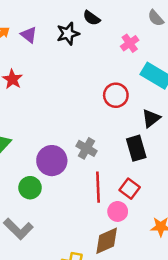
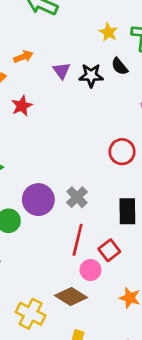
purple triangle: (29, 35) -> (61, 71), moved
brown diamond: (107, 241) -> (71, 297), turned 40

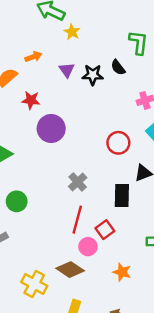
yellow star: (108, 32) -> (72, 32), moved
red star: (22, 106) -> (31, 100), turned 30
purple circle: (38, 200) -> (51, 128), moved

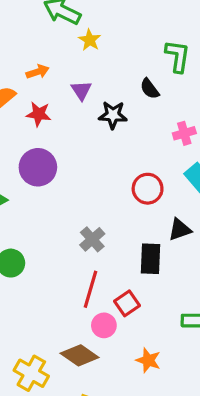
black star: (93, 75) -> (113, 115), moved
red star: (31, 100) -> (39, 114), moved
purple circle: (51, 128) -> (38, 167), moved

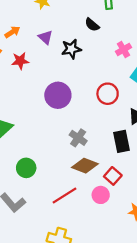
purple circle: (38, 167) -> (58, 95), moved
red line: (90, 289) -> (64, 195), moved, turned 55
brown diamond: (80, 355) -> (85, 166), moved

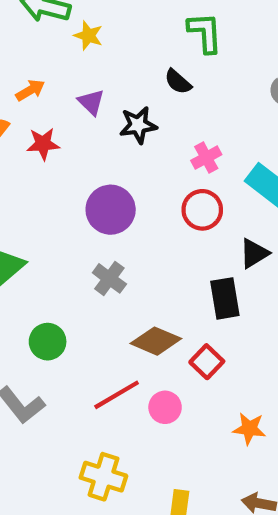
pink cross: (123, 49) -> (206, 158), moved
gray cross: (78, 138) -> (109, 278), moved
pink circle: (101, 195) -> (165, 407), moved

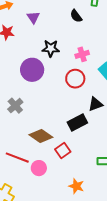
black star: (138, 125) -> (51, 48), moved
gray cross: (109, 278) -> (15, 106), moved
black rectangle: (225, 298) -> (77, 123), turned 60
red line: (117, 395) -> (17, 158), turned 40

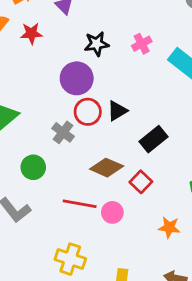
red circle: (75, 79) -> (88, 112), moved
black triangle: (96, 104) -> (117, 111), moved

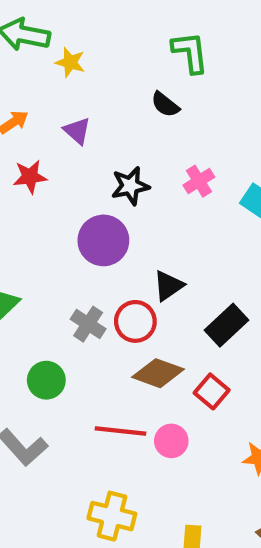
red circle: (88, 112) -> (135, 321), moved

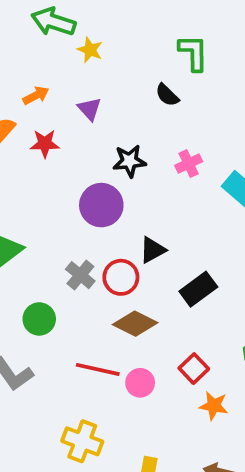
red square: (212, 391) -> (194, 369), moved

